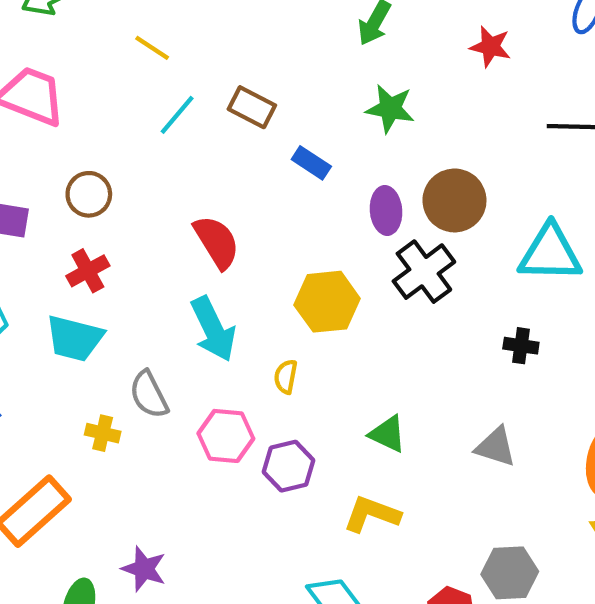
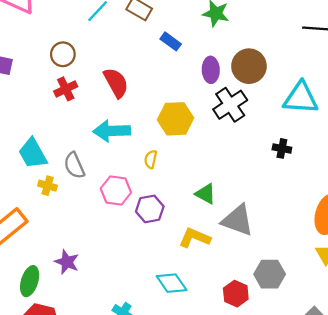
brown circle: (89, 194) -> (63, 54), moved
red cross: (88, 271) -> (66, 89), moved
cyan arrow: (213, 329) -> (112, 131), turned 111
cyan trapezoid: (74, 338) -> (33, 153), moved, turned 44
gray triangle: (496, 447) -> (238, 220), moved, size x1.4

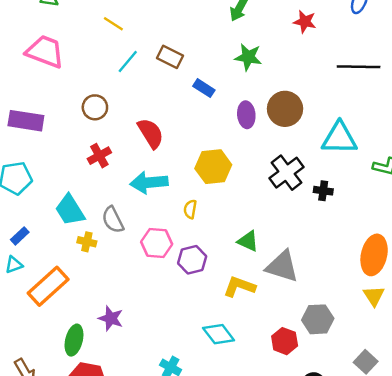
red cross: (66, 89) -> (99, 156), moved
black cross: (230, 105) -> (287, 173), moved

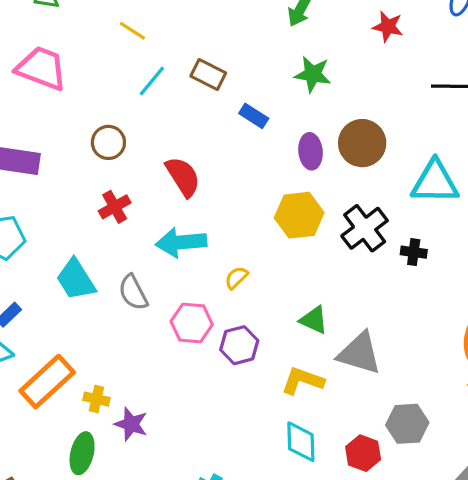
yellow hexagon: (213, 167) -> (299, 215), moved
yellow semicircle: (190, 209) -> (236, 278), turned 36
yellow cross: (87, 242) -> (96, 399), moved
cyan diamond: (219, 334) -> (301, 442), moved, turned 36

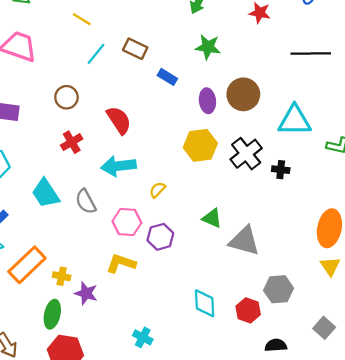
yellow L-shape: (302, 381) -> (121, 263), moved

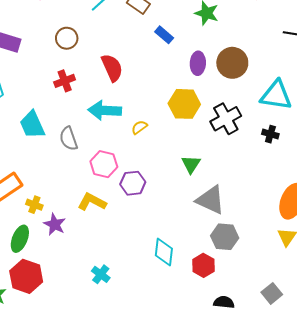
black cross: (281, 170) -> (270, 134), moved
yellow semicircle: (157, 190) -> (139, 127), moved
green triangle: (212, 218) -> (191, 164), moved, turned 30
gray hexagon: (279, 289) -> (225, 237), moved

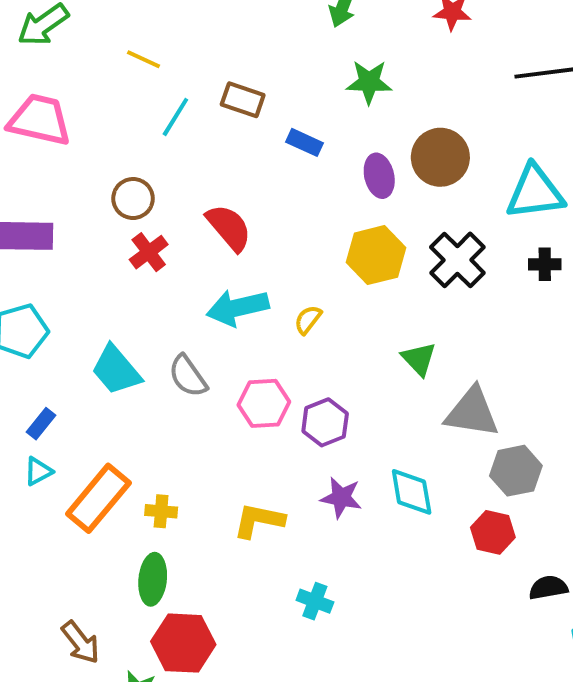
red cross: (65, 81) -> (149, 252), moved
yellow L-shape: (92, 202) -> (259, 520), moved
purple star: (55, 224) -> (341, 498), moved
cyan diamond: (164, 252) -> (412, 492), moved

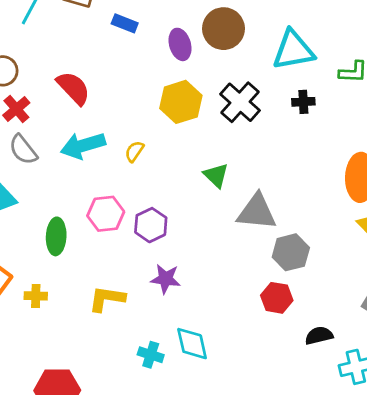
gray semicircle: (188, 376) -> (23, 150), moved
cyan diamond: (412, 492) -> (192, 344), moved
green ellipse: (153, 579) -> (56, 236), moved

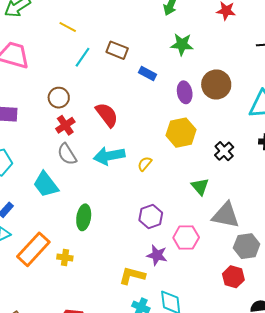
black cross: (240, 102) -> (224, 151), moved, size x0.7
pink hexagon: (106, 214) -> (186, 237), moved
yellow L-shape: (107, 299) -> (132, 276), moved

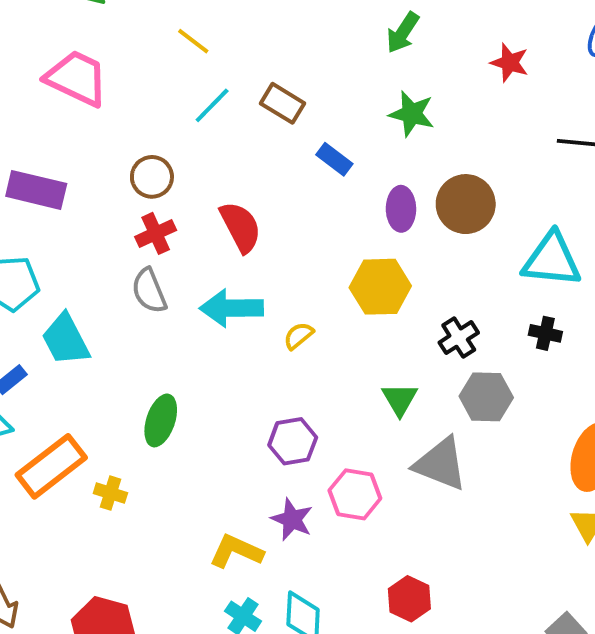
cyan trapezoid: (46, 184) -> (65, 340), moved
gray hexagon: (247, 246) -> (486, 397), moved
red hexagon: (233, 277) -> (409, 599), moved

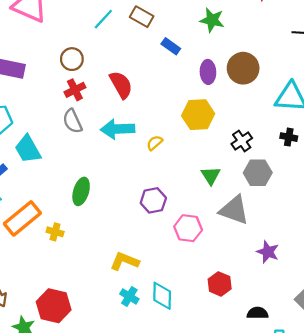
purple star: (292, 519) -> (268, 252), moved

